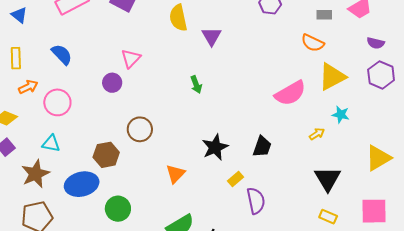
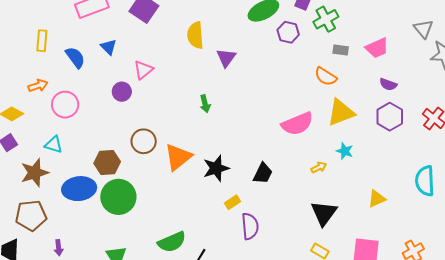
blue triangle: (19, 15) -> (109, 47), moved
yellow rectangle: (16, 58) -> (42, 41), moved
yellow triangle: (378, 158) -> (377, 199), size x0.7
orange triangle: (175, 174) -> (178, 157), moved, size x1.4
green circle: (118, 209) -> (118, 197), moved, size x1.4

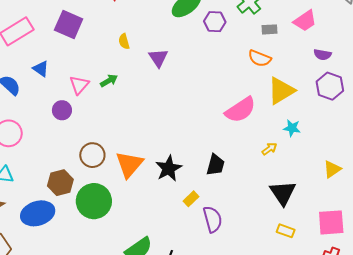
yellow semicircle: (195, 35) -> (124, 41), size x0.6
green arrow: (205, 104) -> (109, 81), moved, turned -96
green circle: (118, 197) -> (94, 201), moved

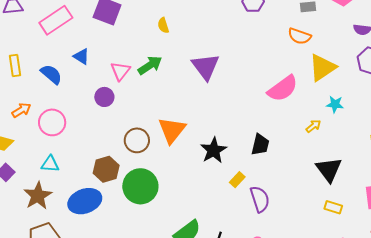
purple triangle: (158, 58) -> (205, 67), moved, size x1.4
green arrow: (109, 81) -> (150, 65), size x1.4
orange triangle: (129, 164) -> (172, 130), moved

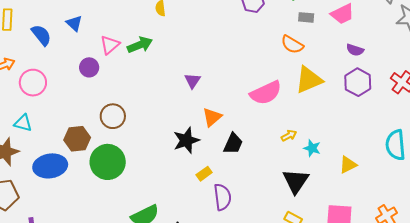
purple triangle: (205, 67) -> (192, 81), moved, size x0.6
cyan star: (335, 104) -> (312, 148), moved
orange triangle: (172, 130) -> (212, 117), moved, size x0.7

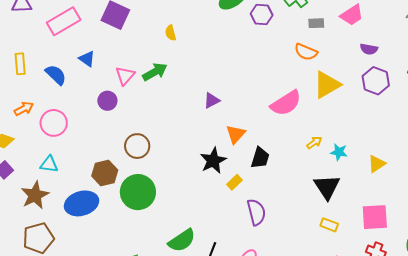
purple triangle: (192, 81) -> (212, 101), turned 36
yellow rectangle: (204, 174) -> (235, 182), moved

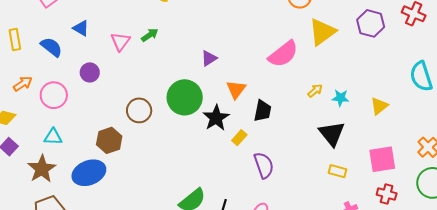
green arrow: (155, 72) -> (150, 35), size x0.7
purple circle: (107, 101) -> (90, 72), moved
green circle: (138, 192) -> (185, 97), moved

